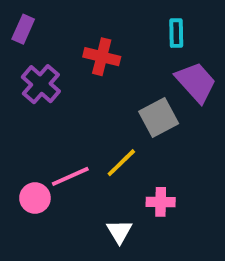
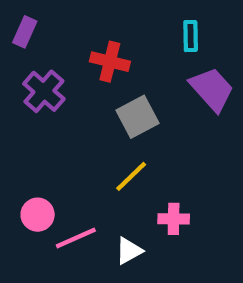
gray square: (159, 118) -> (137, 117), moved
pink line: (70, 176) -> (76, 238), moved
white triangle: (119, 231) -> (129, 251), turned 32

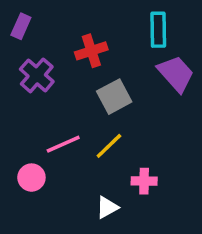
cyan rectangle: (191, 36) -> (158, 30), size x1.4
red cross: (110, 62) -> (91, 51), turned -32
pink line: (76, 238) -> (63, 144), moved

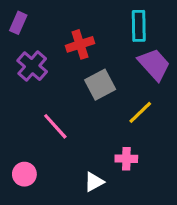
pink line: (63, 144) -> (55, 126), turned 72
yellow line: (109, 146) -> (140, 112), moved
pink circle: (31, 178) -> (24, 174), moved

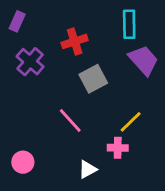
yellow line: (140, 112) -> (131, 122), moved
pink line: (55, 126) -> (70, 120), moved

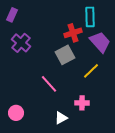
red cross: (75, 41) -> (73, 33), moved
yellow line: (131, 122) -> (91, 71), moved

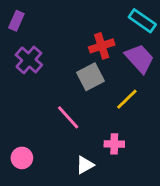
cyan rectangle: (90, 17) -> (142, 21), moved, turned -54

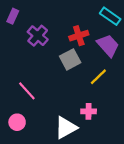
purple cross: (29, 60) -> (38, 36), moved
pink line: (68, 117) -> (27, 91), moved
white triangle: (85, 165) -> (66, 128), size x1.6

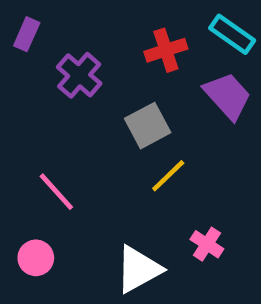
red cross: (79, 36) -> (166, 50), moved
yellow line: (98, 77) -> (168, 176), moved
pink cross: (89, 111) -> (207, 244), moved, turned 32

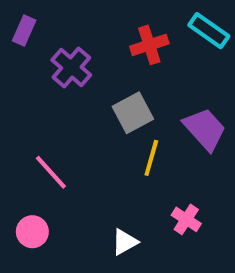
purple trapezoid: (227, 96) -> (205, 129), moved
yellow line: (168, 176) -> (151, 158), turned -30
white triangle: (138, 269) -> (125, 242), size x0.6

